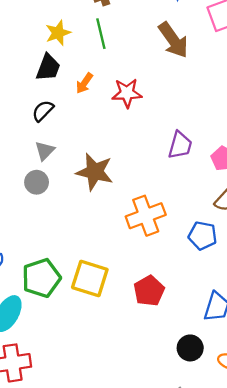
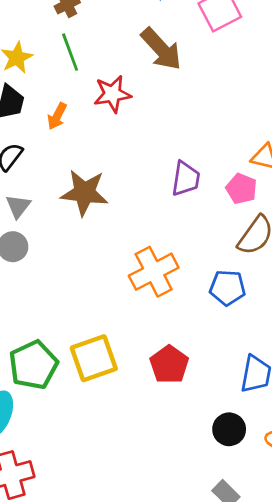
red star: (127, 93) -> (112, 94), moved
brown star: (95, 172) -> (84, 193), moved
yellow square: (90, 278) -> (94, 358), turned -30

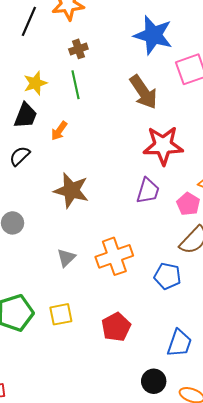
red star: (112, 94) -> (163, 145), moved, size x1.4
gray triangle: (18, 206) -> (66, 258), moved
yellow square: (94, 358) -> (61, 314), size x0.7

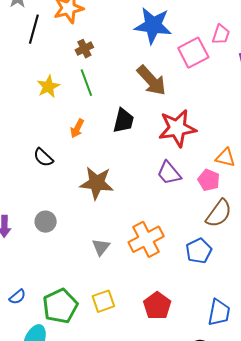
black trapezoid: (26, 116) -> (123, 121), moved
black semicircle: (20, 156) -> (43, 157), turned -85
purple trapezoid: (148, 191) -> (169, 173), turned 132
blue pentagon: (167, 276) -> (199, 251), turned -30

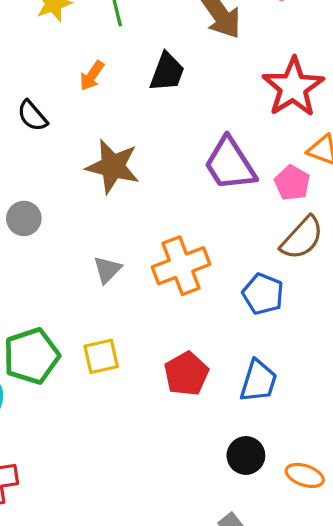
red star: (177, 128) -> (293, 87), moved, turned -30
purple trapezoid: (169, 173) -> (230, 164), size x1.4
blue pentagon: (199, 251) -> (263, 294), turned -30
blue trapezoid: (219, 312) -> (258, 381), moved

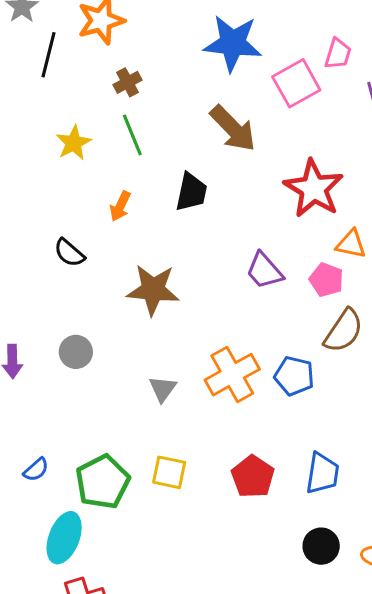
purple trapezoid: (230, 164) -> (264, 271), size x0.7
blue pentagon: (263, 294) -> (294, 376), moved
yellow square: (101, 356) -> (169, 472), turned 33

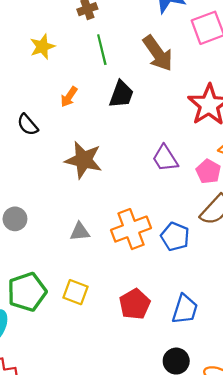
green line: (132, 135) -> (102, 50), moved
gray circle: (76, 352) -> (15, 219), moved
gray triangle: (163, 389) -> (80, 232), turned 40

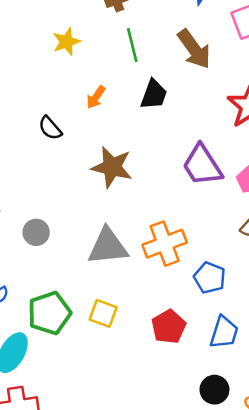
purple trapezoid: (165, 158) -> (202, 165), size x1.4
gray triangle: (80, 232) -> (108, 247), size x1.8
blue pentagon: (175, 237) -> (210, 278), moved

